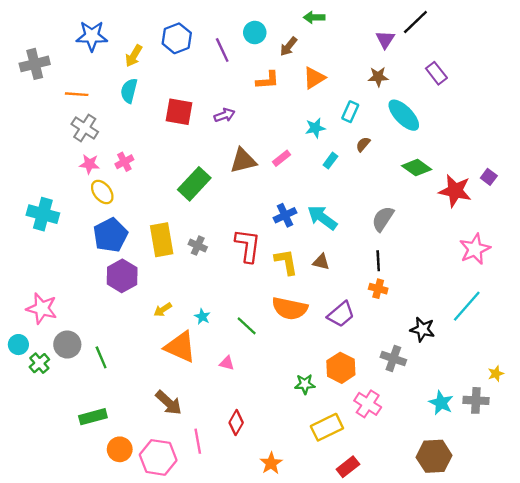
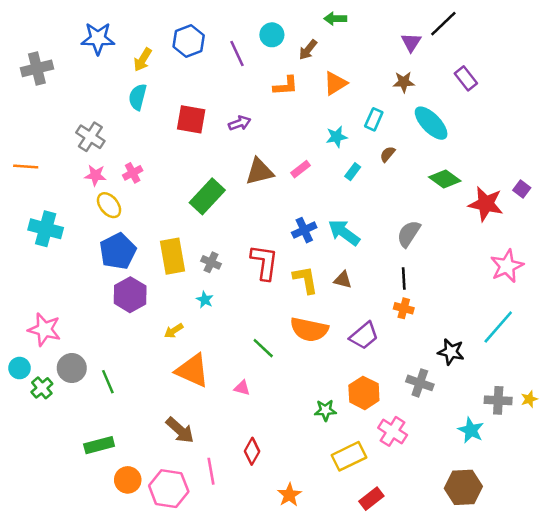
orange line: (77, 94) -> (26, 167), moved
cyan star: (202, 317) -> (205, 300), moved
gray cross: (476, 400) -> (498, 400), moved

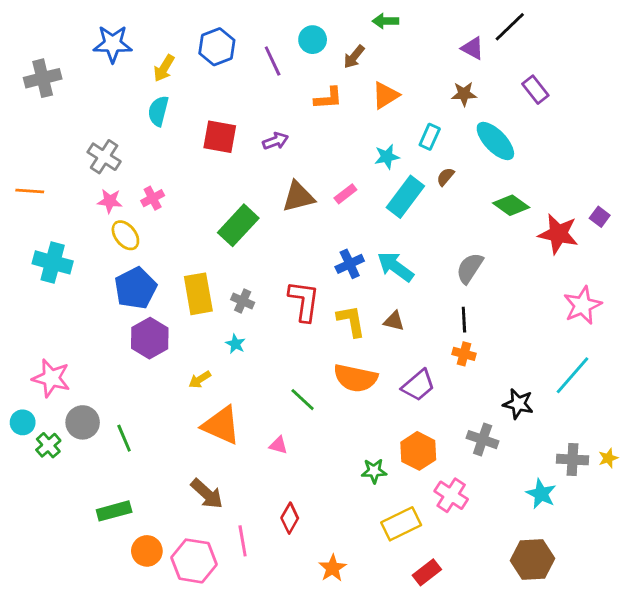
purple triangle: (411, 42) -> (473, 48), turned -35
cyan rectangle: (353, 172) -> (405, 197), size x2.0

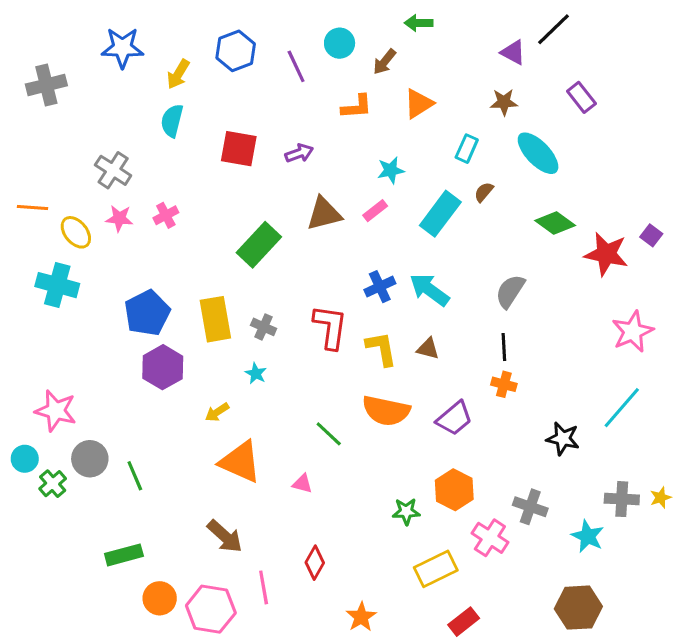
cyan star: (387, 157) -> (391, 170), moved
yellow ellipse: (125, 235) -> (76, 232), moved
gray cross: (483, 440) -> (530, 507), moved

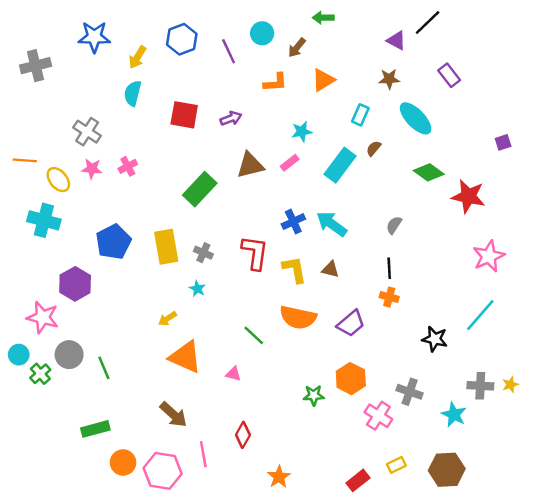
purple square: (651, 235) -> (503, 142), moved, turned 35
gray semicircle: (510, 291) -> (394, 225), size x0.7
purple hexagon: (163, 367) -> (75, 284), moved
yellow rectangle: (436, 569) -> (396, 465), moved, size x0.6

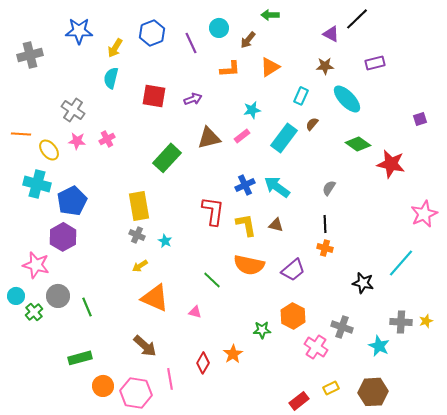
purple rectangle: (449, 75) -> (375, 63), turned -66
blue pentagon: (113, 242) -> (72, 201), moved
gray cross: (203, 253) -> (137, 235), moved
pink star: (489, 256) -> (424, 214), moved
orange star: (279, 477) -> (233, 354), moved

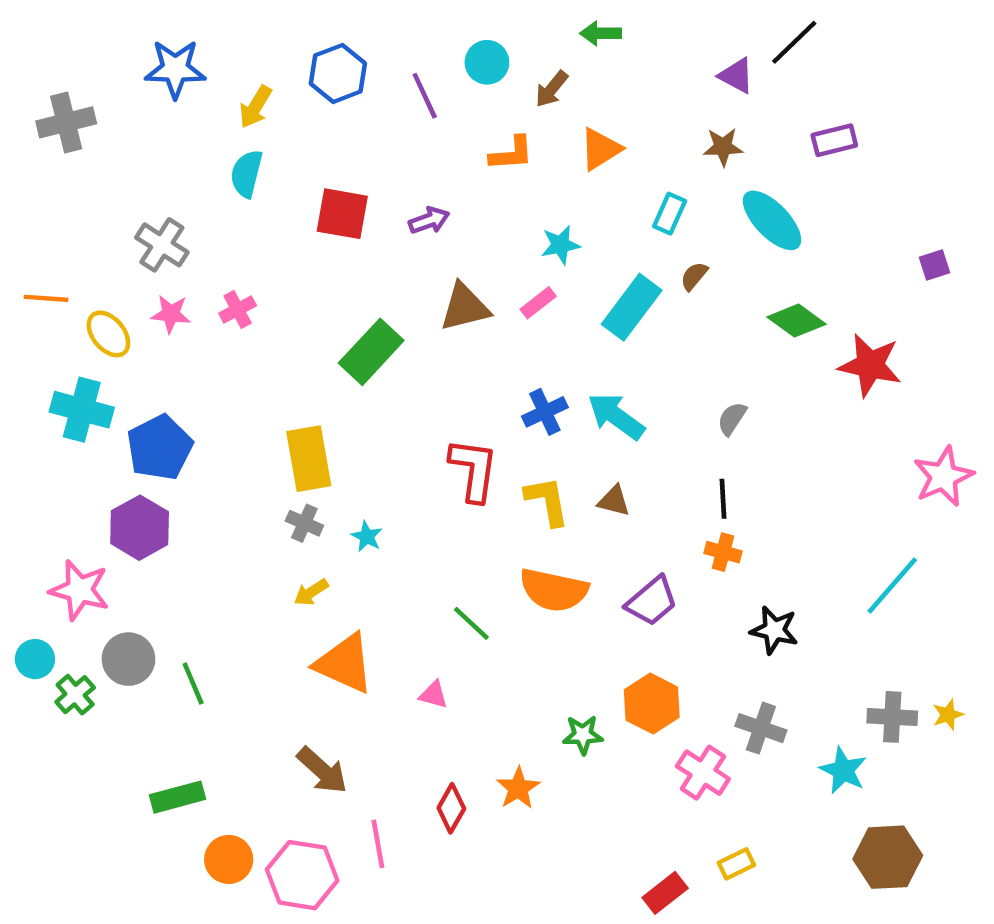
black star: (363, 283) -> (774, 630), moved
brown hexagon: (373, 392) -> (888, 857), moved

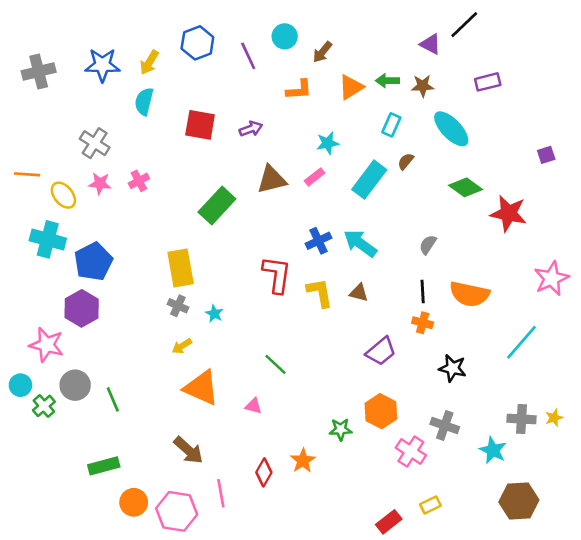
green arrow: (601, 33) -> (387, 81), moved
blue star: (175, 69) -> (102, 65), moved
orange semicircle: (554, 590) -> (469, 294), moved

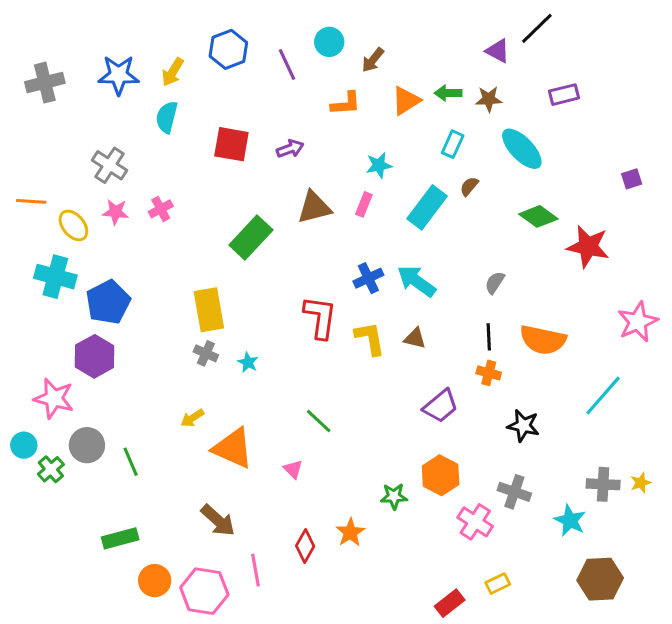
pink rectangle: (315, 177) -> (364, 204), turned -30
yellow arrow: (182, 346) -> (192, 418), moved
pink triangle: (253, 406) -> (293, 469), turned 30

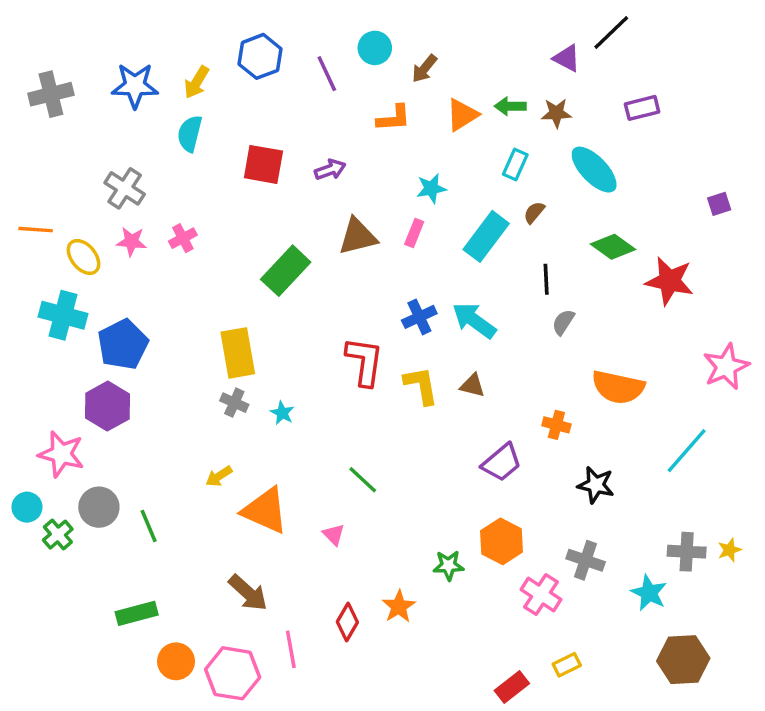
black line: (489, 337) -> (546, 279), moved

